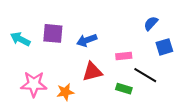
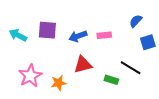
pink rectangle: (124, 56) -> (104, 35), moved
pink star: (34, 84) -> (30, 76), turned -30

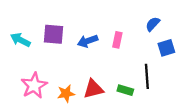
pink rectangle: (104, 35) -> (117, 40), turned -72
red triangle: (83, 65) -> (93, 89), moved
black line: (131, 68) -> (147, 76), turned 55

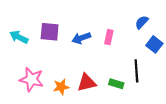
blue square: (166, 48) -> (154, 44), turned -35
pink star: (34, 86) -> (32, 79), turned -30

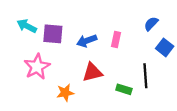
cyan arrow: (19, 37) -> (27, 26), moved
pink star: (32, 79) -> (37, 67), moved, turned 30
red triangle: (87, 83) -> (92, 72), moved

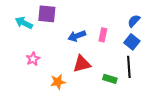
purple square: (53, 34) -> (47, 14), moved
blue square: (165, 47) -> (132, 42), moved
pink star: (37, 67) -> (33, 59), size x0.6

